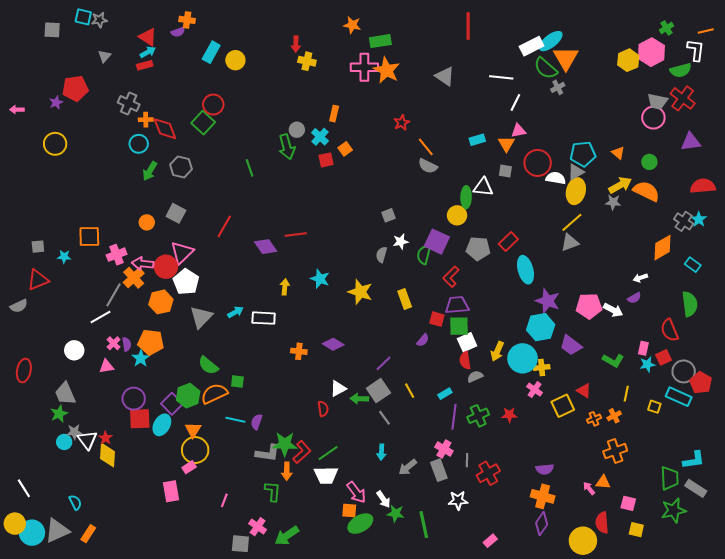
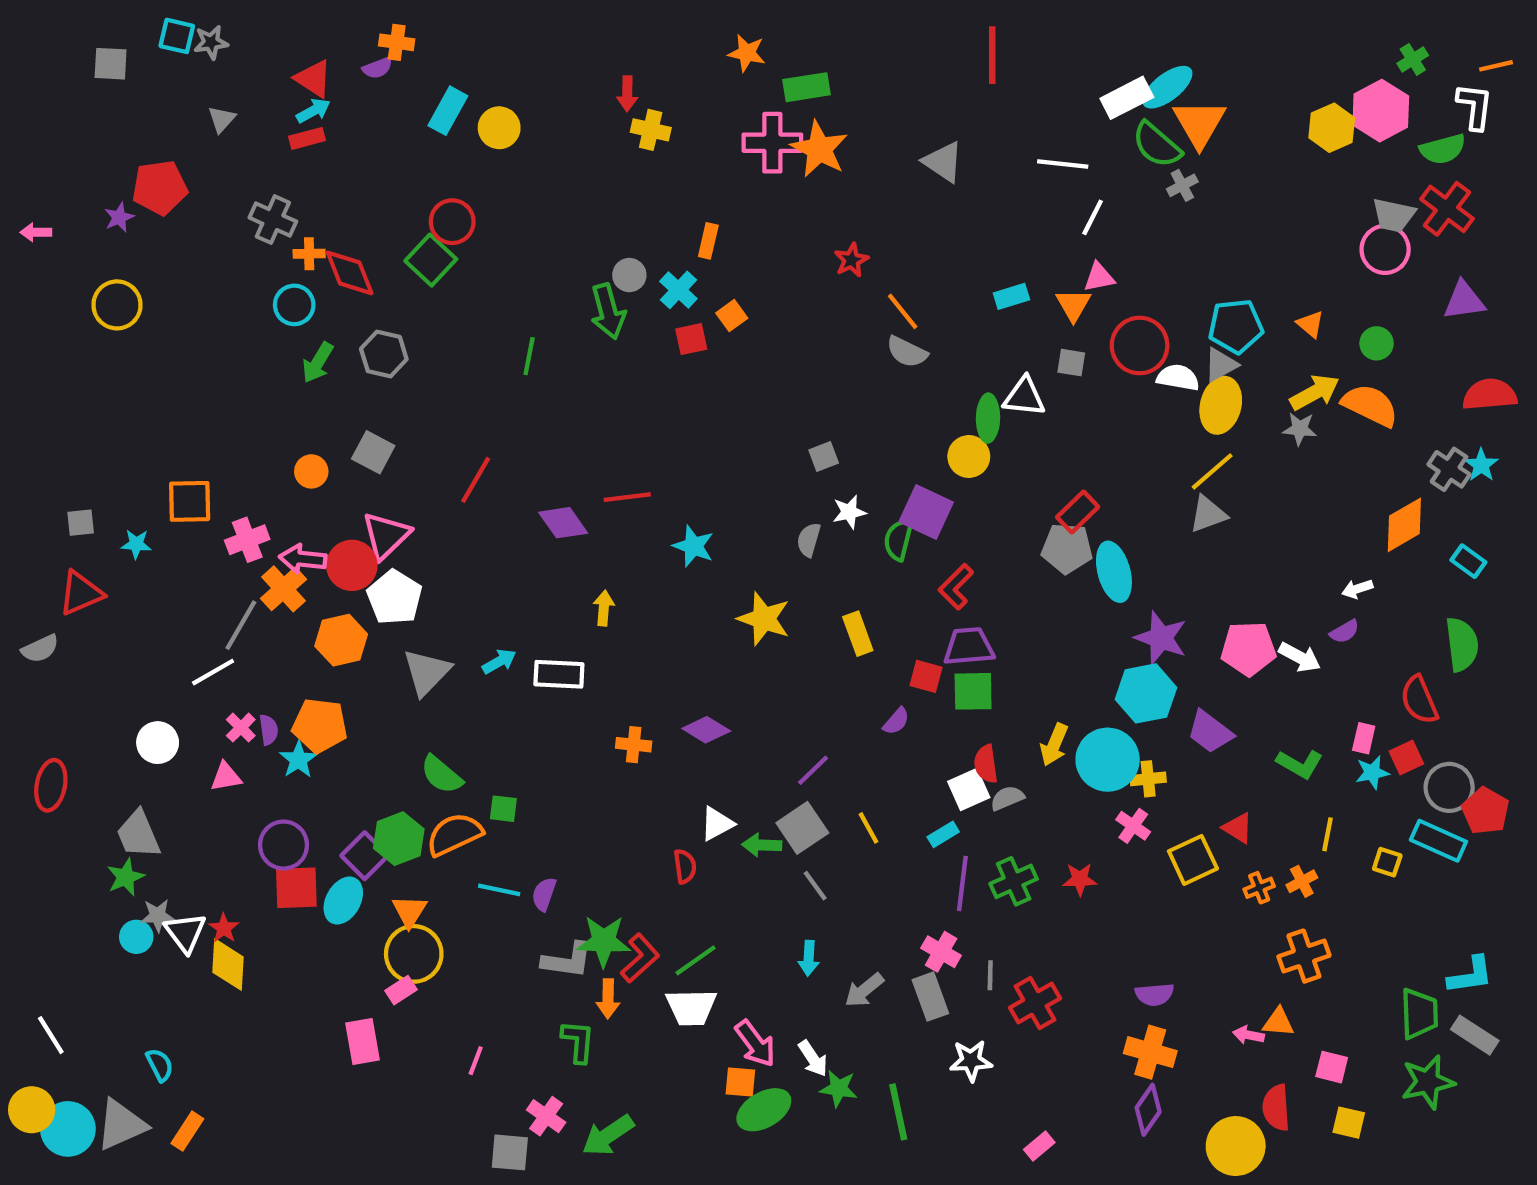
green line: (250, 168) -> (529, 356), turned 30
gray pentagon: (478, 249) -> (1067, 548), moved
cyan star: (320, 279) -> (693, 546), moved
white square: (467, 342) -> (969, 790), moved
pink arrow: (589, 488) -> (1248, 1035), turned -40

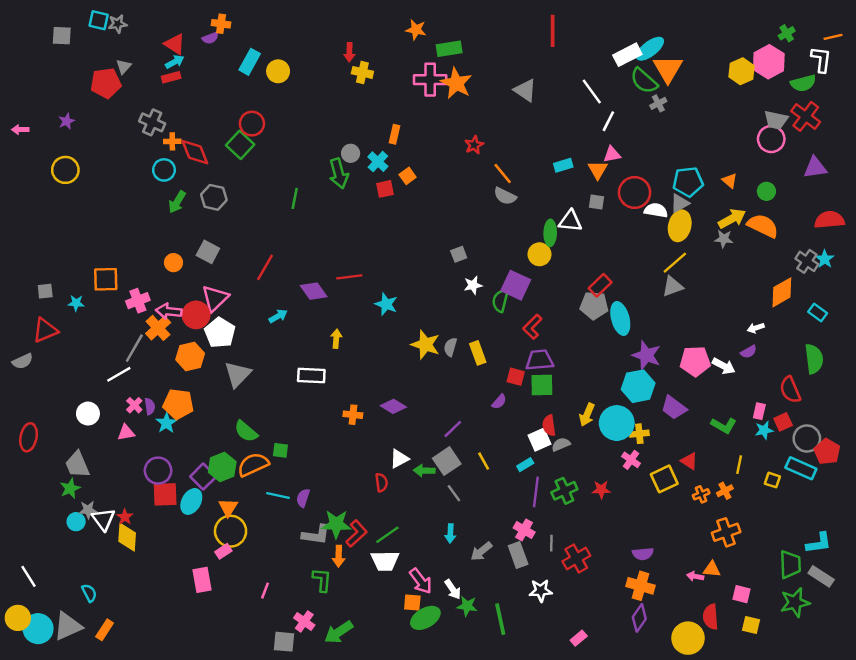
white line: (1063, 164) -> (592, 91), turned 48
red pentagon: (160, 188) -> (106, 83), moved
gray semicircle: (809, 540) -> (450, 347), moved
cyan arrow: (499, 661) -> (278, 316), moved

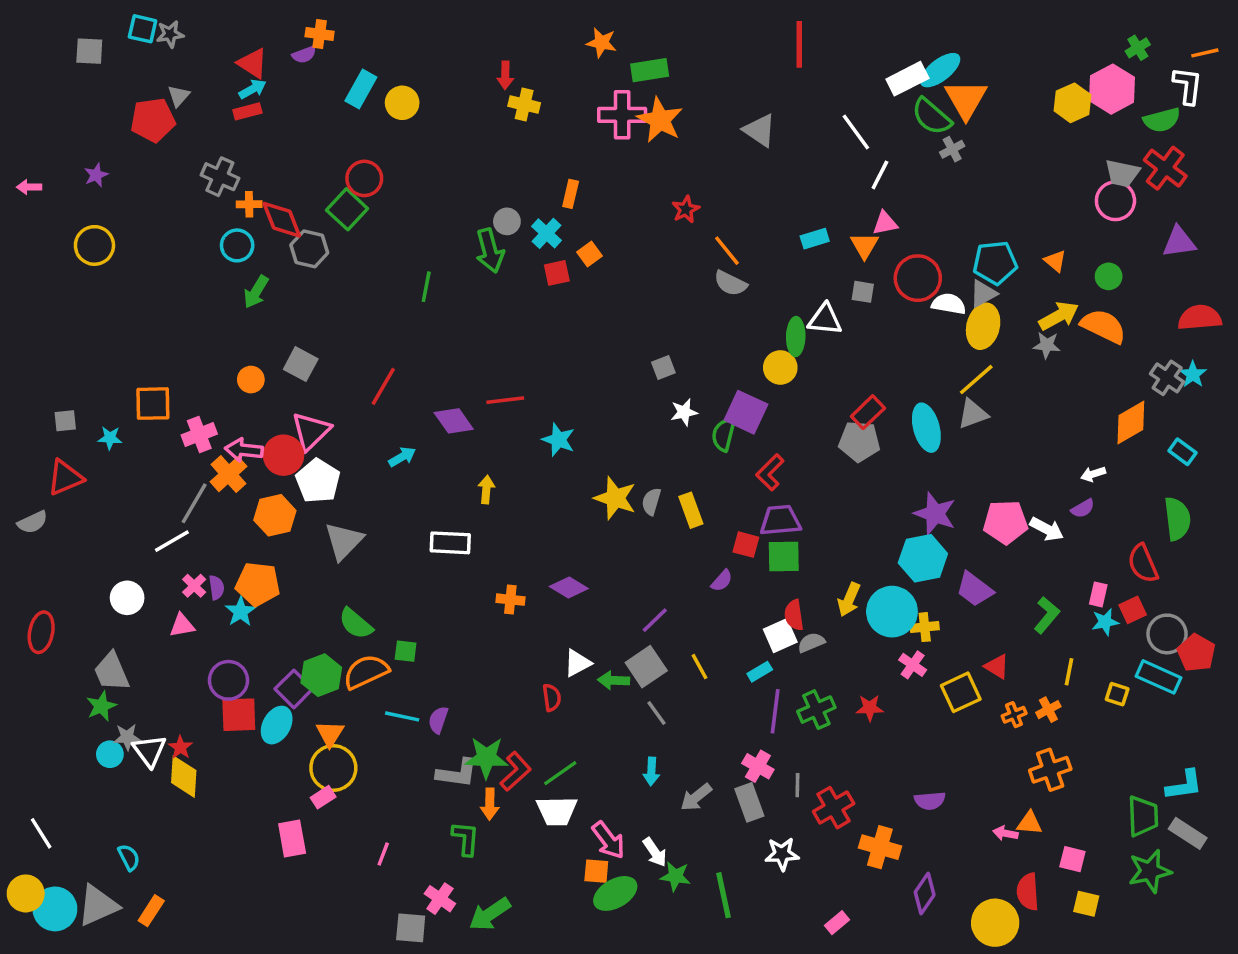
gray hexagon: (214, 197) -> (309, 249), moved
cyan ellipse: (620, 318) -> (926, 428), moved
green L-shape: (724, 425) -> (1047, 615), turned -80
orange cross: (640, 586) -> (880, 847), moved

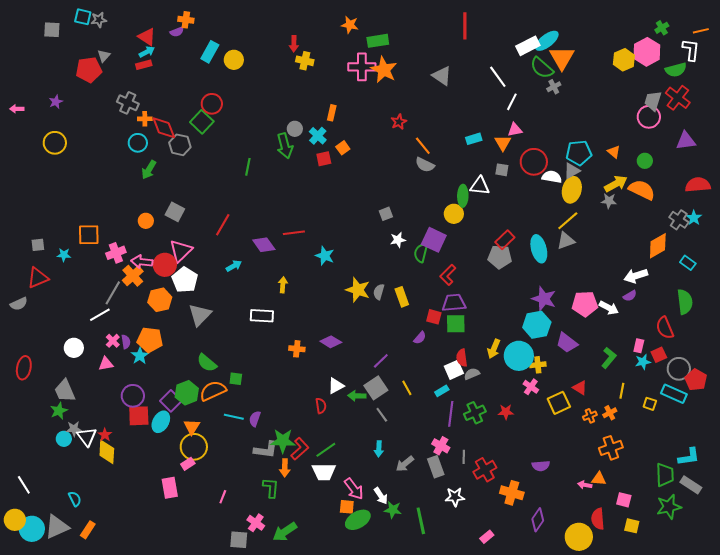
gray trapezoid: (1122, 173) -> (653, 101), turned 95
white arrow: (1093, 474) -> (636, 276), size x1.6

